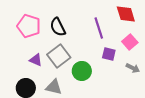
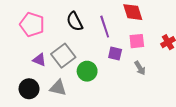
black semicircle: (58, 27) -> (75, 21), moved
pink square: (130, 42) -> (137, 41), turned 35
gray arrow: (133, 68) -> (140, 68), turned 32

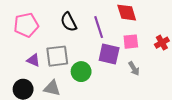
pink pentagon: (32, 24) -> (26, 25), turned -30
purple square: (115, 54) -> (109, 54), size x1.5
gray square: (63, 56) -> (57, 56), turned 30

